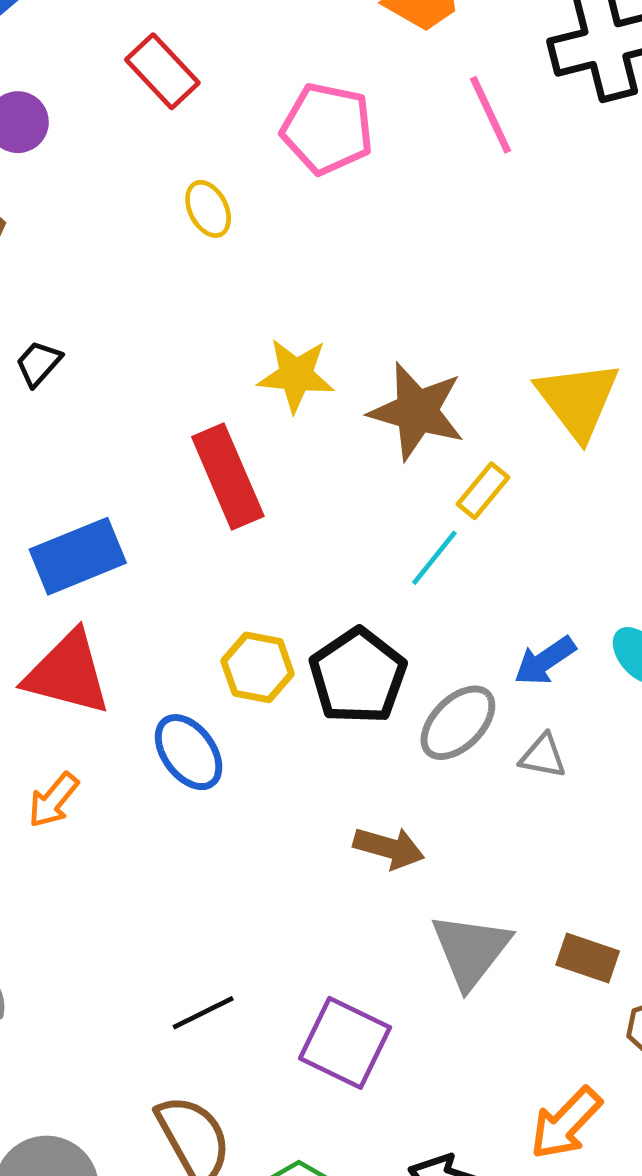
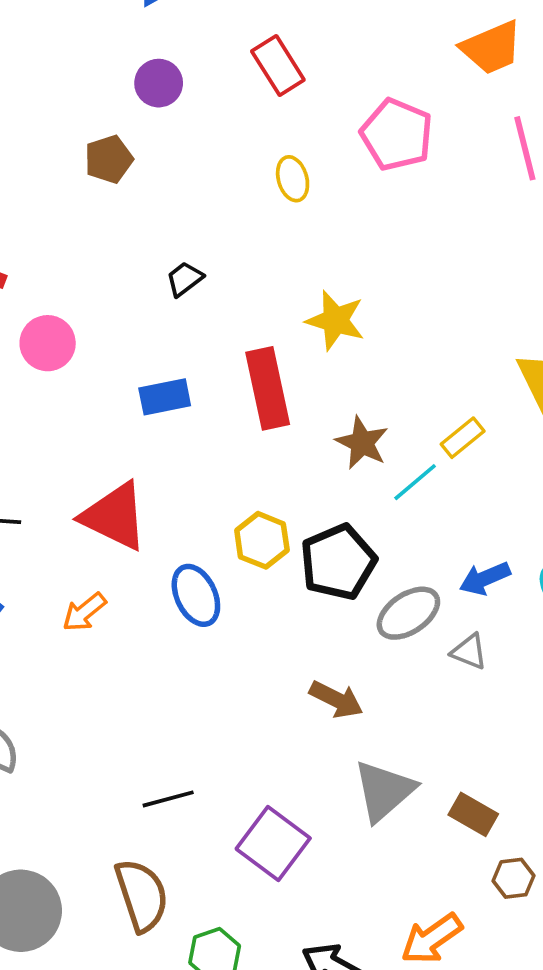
black trapezoid: (38, 363) -> (185, 279), moved
brown star: (417, 411) -> (362, 443), moved, size x0.7
blue rectangle: (78, 556) -> (165, 397), moved, size x0.7

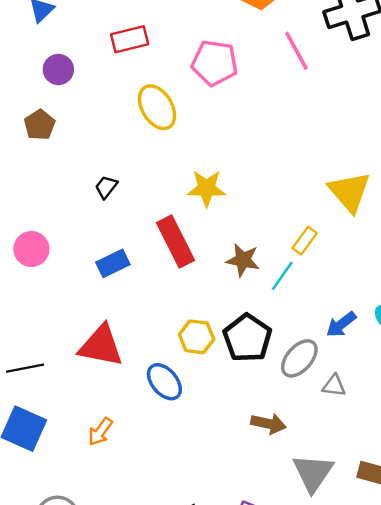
red rectangle: (278, 66) -> (130, 39), turned -57
yellow ellipse: (293, 179) -> (157, 107), size x1.6
orange arrow: (84, 612) -> (100, 432), moved
gray triangle: (469, 652) -> (334, 386), moved

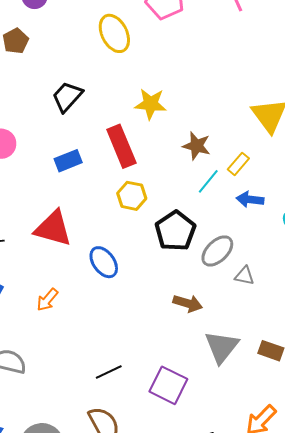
black trapezoid: (106, 187) -> (67, 97), size x1.6
yellow rectangle: (305, 241) -> (238, 164), moved
brown star: (243, 260) -> (197, 146), moved
blue arrow: (341, 324) -> (250, 199), moved, turned 40
yellow hexagon: (197, 337) -> (132, 196), moved

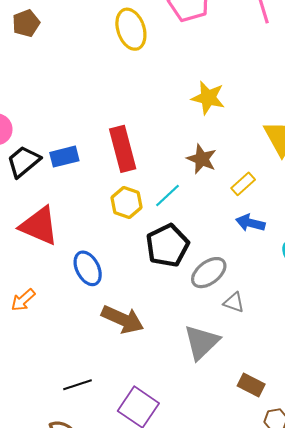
black trapezoid: (67, 97) -> (23, 162), moved
yellow star: (151, 104) -> (208, 98), moved
cyan line: (208, 181) -> (168, 195), moved
brown arrow: (188, 303) -> (123, 319), moved, size x1.4
gray triangle: (222, 347) -> (202, 342), moved

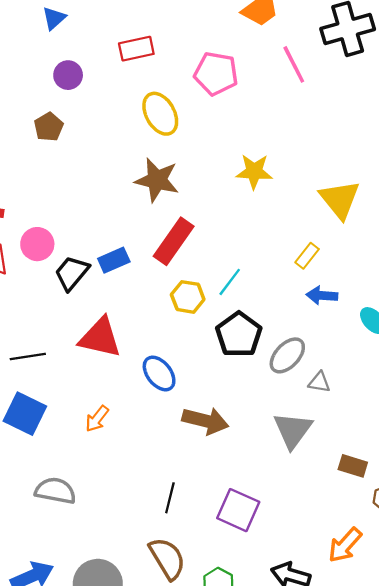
red rectangle: (123, 149) -> (174, 241), turned 60
brown star: (202, 159) -> (157, 180), moved, size x1.4
black line: (77, 385) -> (170, 498), turned -48

